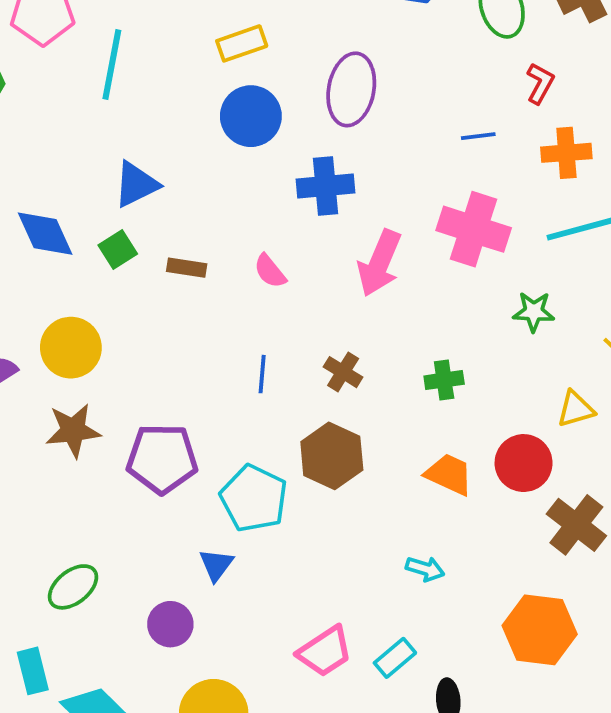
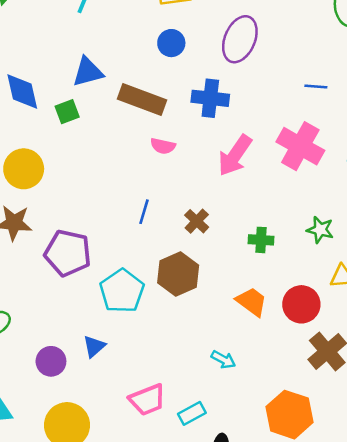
blue circle: (251, 116) -> (171, 43), size x0.7
brown rectangle: (187, 268) -> (142, 100), moved, size x1.8
pink semicircle: (270, 271) -> (163, 146), turned -50
green star: (534, 312) -> (320, 230), moved
blue triangle: (216, 565) -> (94, 346), moved

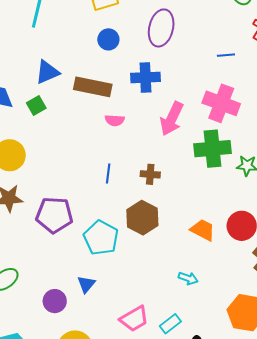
brown cross: (197, 221) -> (150, 174), turned -30
green cross: (261, 240) -> (213, 149), moved, size x1.8

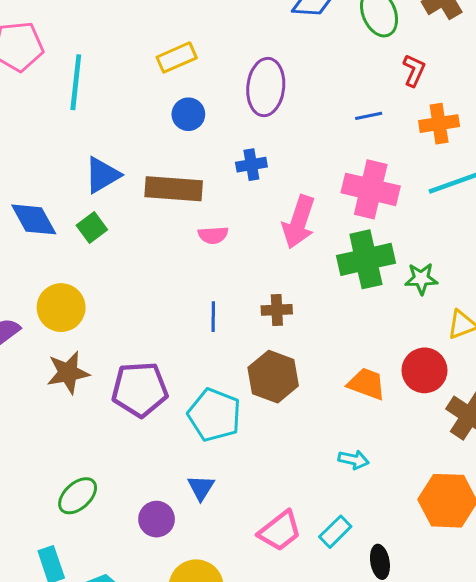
blue cross: (145, 77) -> (251, 165), size x0.7

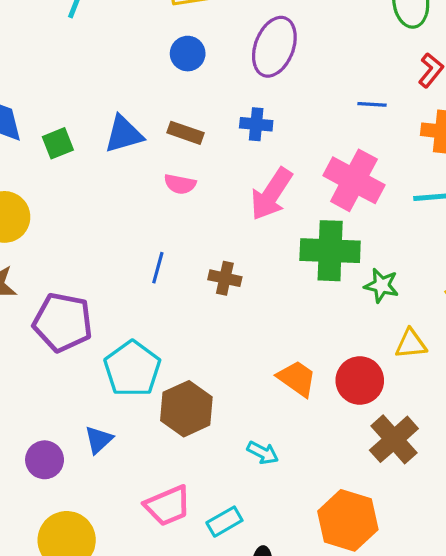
blue cross: (251, 165) -> (256, 124), moved
blue triangle: (102, 175) -> (124, 134), moved
brown rectangle: (174, 189) -> (186, 133), moved, size x0.6
brown hexagon: (273, 377) -> (186, 409), moved

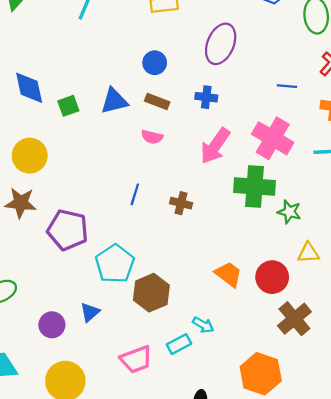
blue circle: (188, 54) -> (155, 63), moved
cyan rectangle: (224, 522) -> (179, 344), moved

